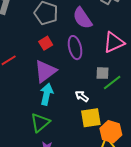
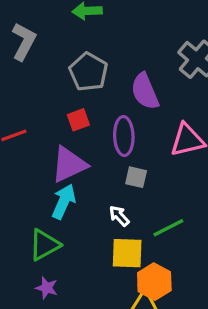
gray square: (102, 73) -> (136, 177), moved
green line: (112, 83) -> (168, 228), moved

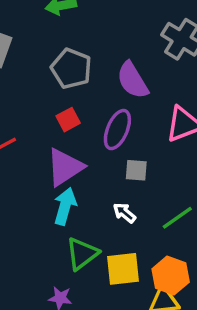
purple ellipse: (124, 136) -> (117, 130), turned 33
green triangle: (44, 245) -> (82, 254), moved
yellow square: (127, 253) -> (123, 269), moved

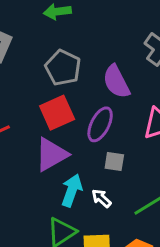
red square: (68, 120) -> (57, 113), size x1.6
cyan arrow: (65, 206) -> (72, 190), moved

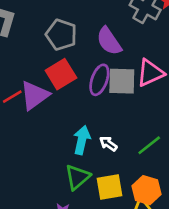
purple triangle: (51, 154) -> (35, 95), moved
gray square: (114, 161) -> (122, 81), moved, size x1.6

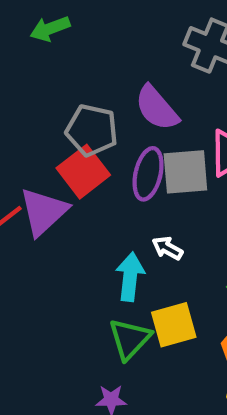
gray pentagon: (61, 35) -> (92, 130), moved
white arrow: (108, 144) -> (167, 248), moved
yellow square: (110, 187) -> (174, 325), moved

